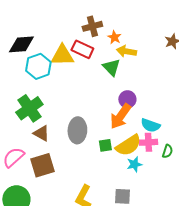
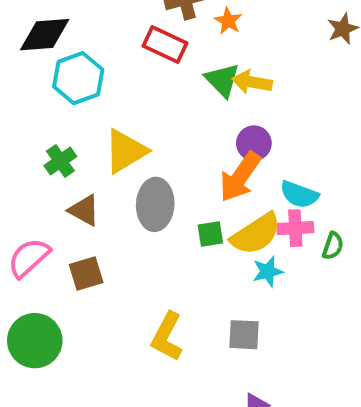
yellow arrow: (126, 51) -> (252, 82), moved
yellow triangle: (62, 55) -> (126, 151), moved, turned -30
green cross: (29, 108) -> (60, 161), size x0.6
brown square: (42, 165) -> (86, 273), size x0.7

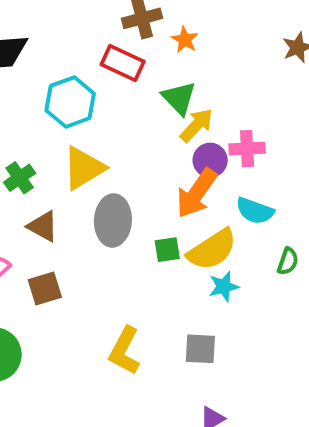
cyan hexagon: (78, 78) -> (70, 102), moved
yellow arrow: (252, 82) -> (196, 125), moved, turned 123
pink cross: (295, 228) -> (247, 149), moved

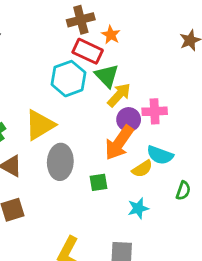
red rectangle: (123, 63) -> (88, 51), moved
cyan hexagon: (70, 102) -> (68, 79), moved
yellow semicircle: (212, 250) -> (142, 169), moved, size x0.6

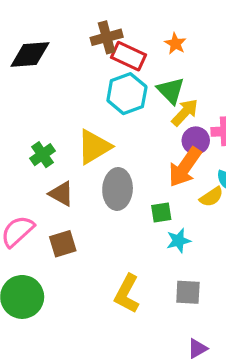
brown cross: (81, 20) -> (107, 37), moved
red rectangle: (88, 51) -> (128, 56), moved
cyan star: (138, 208) -> (179, 241), moved

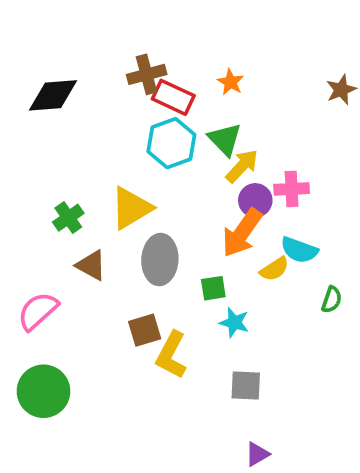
cyan star: (179, 241) -> (234, 323), turned 30
brown square: (63, 244) -> (145, 330), moved
yellow L-shape: (127, 294) -> (171, 355), moved

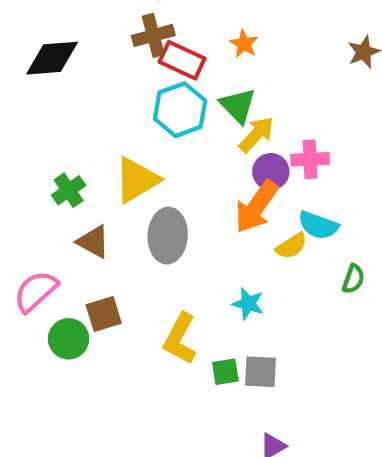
green square: (213, 288) -> (225, 372), moved
brown square: (145, 330) -> (104, 314), moved
green circle: (43, 391) -> (69, 339), moved, size x0.7

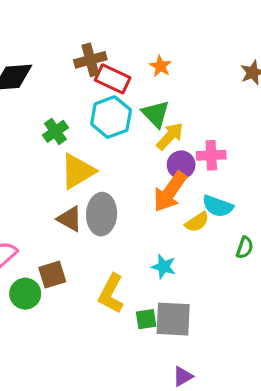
green cross: (69, 190) -> (55, 131), moved
brown triangle: (93, 242) -> (70, 219), moved
gray square: (261, 372) -> (173, 319), size x1.4

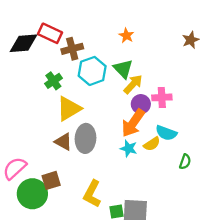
brown cross: (90, 60) -> (72, 49), moved
red rectangle: (113, 79) -> (50, 33), moved
cyan star: (164, 267) -> (129, 148), moved
green circle: (25, 294) -> (32, 194), size x1.4

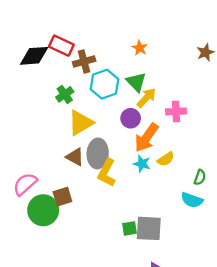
purple circle: (141, 104) -> (131, 118), moved
cyan semicircle: (166, 133) -> (192, 200), moved
yellow L-shape: (92, 194) -> (107, 173), moved

